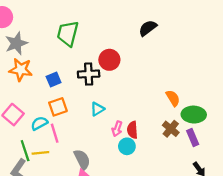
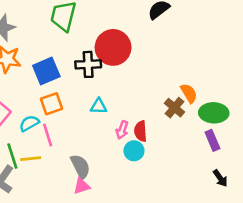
red circle: (109, 60) -> (113, 47), size x1.4
blue square: (54, 80) -> (46, 71), size x1.5
cyan triangle: (97, 109) -> (99, 106), turned 32
brown cross: (171, 129) -> (175, 108), moved

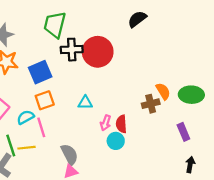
black cross: (88, 64) -> (72, 50), moved
brown cross: (175, 108) -> (151, 104), turned 36
green ellipse: (214, 113) -> (191, 95), moved
black arrow: (220, 178) -> (190, 165), turned -133

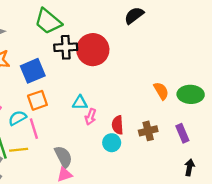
green trapezoid: (55, 25) -> (48, 21), turned -64
brown cross: (151, 104) -> (148, 131), moved
pink arrow: (106, 123) -> (90, 117), moved

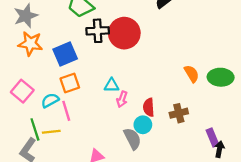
purple rectangle: (182, 133) -> (212, 138), moved
gray semicircle: (63, 157) -> (132, 139), moved

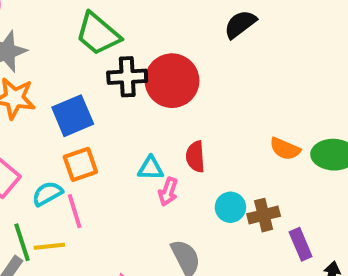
orange semicircle: (192, 74) -> (285, 149), turned 144
red semicircle: (149, 107) -> (195, 157), moved
cyan circle: (143, 125) -> (230, 207), moved
purple rectangle: (212, 138) -> (301, 244), moved

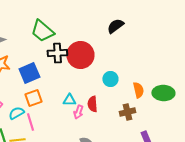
orange semicircle: (285, 149) -> (138, 90), turned -126
red semicircle: (195, 157) -> (92, 104), moved
cyan circle: (230, 207) -> (110, 79), moved
brown cross: (264, 215) -> (127, 112), moved

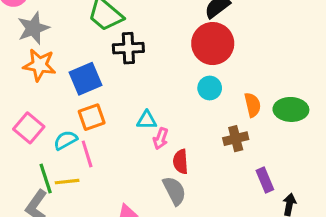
red circle: (80, 55) -> (213, 44), moved
red semicircle: (92, 104) -> (181, 162), moved

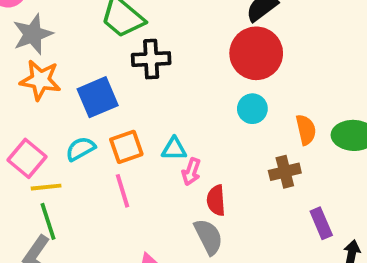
orange square: (92, 117) -> (126, 147), moved
cyan semicircle: (66, 140) -> (80, 149), moved
pink line: (87, 154) -> (122, 191), moved
yellow line: (67, 182) -> (46, 187), moved

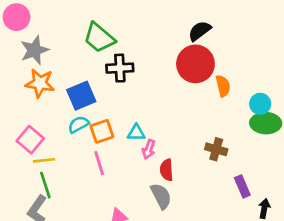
cyan circle: (252, 109) -> (260, 104), moved
orange semicircle: (306, 130) -> (223, 86), moved
cyan semicircle: (80, 149) -> (78, 124), moved
brown cross: (285, 172) -> (216, 149), turned 30

